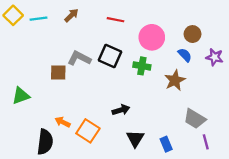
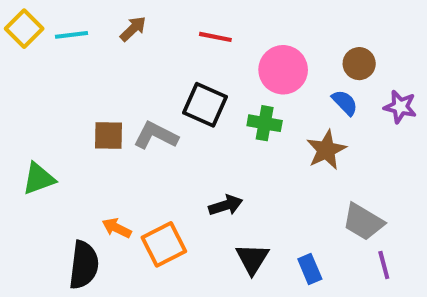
gray L-shape: (79, 58) -> (156, 136), moved
orange square: (88, 131) -> (164, 244), turned 30

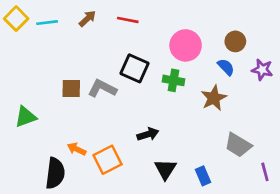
red line: (215, 37) -> (128, 20), moved
purple line: (384, 265) -> (265, 172), moved

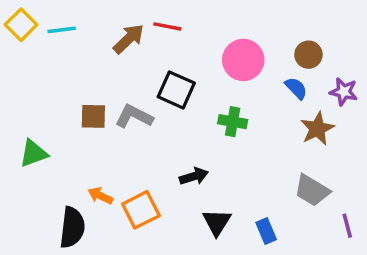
brown arrow: (87, 19) -> (129, 39), moved, size x1.4
green cross: (173, 80) -> (233, 122), moved
brown star: (214, 98) -> (317, 129), moved

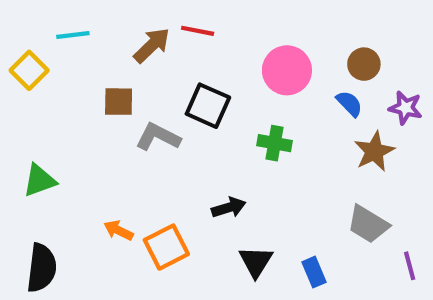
yellow square: (21, 25) -> (29, 70), moved
brown square: (93, 116) -> (119, 102), moved
black semicircle: (72, 227) -> (42, 268), moved

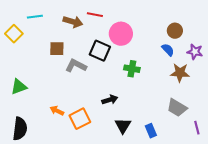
brown arrow: (152, 45) -> (73, 22), turned 60
pink circle: (287, 70) -> (121, 34), moved
brown star: (374, 151) -> (180, 73), turned 30

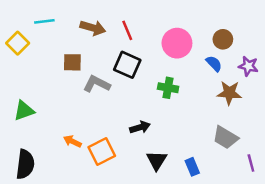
red line: (95, 15) -> (127, 30), moved, turned 56
pink circle: (121, 34) -> (177, 43), moved

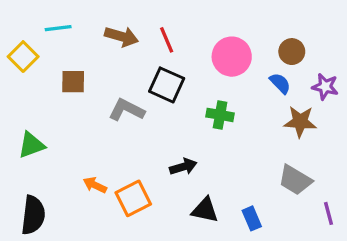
brown square: (72, 62) -> (73, 82), moved
black triangle: (157, 160) -> (205, 210), turned -50

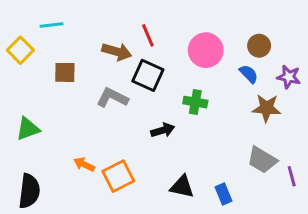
brown arrow: (122, 37) -> (117, 52), moved
black arrow: (183, 167) -> (163, 130), moved
purple line: (328, 213) -> (292, 176), moved

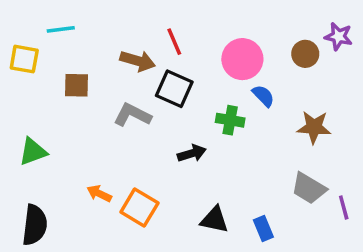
yellow square: (20, 50) -> (24, 59), turned -35
blue semicircle: (249, 74) -> (263, 96), moved
purple star: (289, 77) -> (338, 36), moved
orange square: (118, 176) -> (139, 208), turned -32

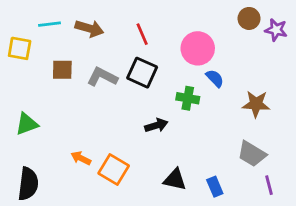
brown circle: (305, 54) -> (249, 18), moved
brown arrow: (138, 61) -> (89, 28), moved
gray L-shape: (132, 115) -> (102, 77), moved
purple line: (344, 208) -> (269, 185), moved

